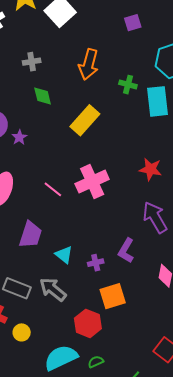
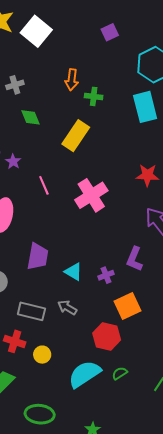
orange arrow: (89, 64) -> (72, 80), size x0.7
green cross: (128, 85) -> (94, 96), moved
pink line: (53, 189) -> (44, 185), moved, turned 36
gray arrow: (53, 289) -> (67, 308), size x0.7

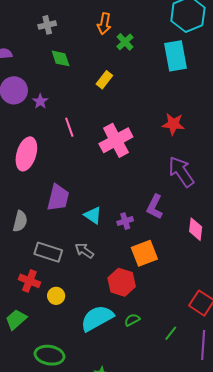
green cross: (94, 96) -> (125, 42), turned 36
yellow rectangle: (76, 136) -> (104, 80), size x0.6

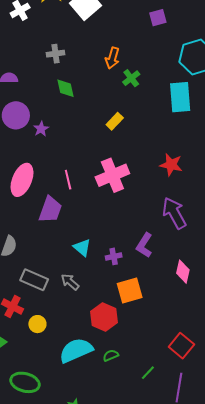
yellow rectangle: (104, 80) -> (115, 121), moved
pink line: (69, 127) -> (68, 180), moved
purple trapezoid: (58, 198) -> (50, 210), moved

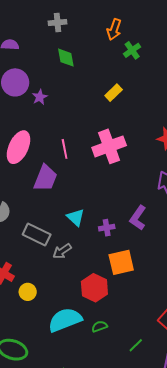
gray rectangle: (34, 280) -> (37, 234), moved
gray arrow: (70, 282) -> (62, 251), turned -78

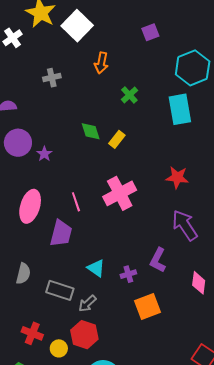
orange arrow: (114, 29) -> (101, 63), moved
green diamond: (66, 58) -> (91, 131), moved
red hexagon: (94, 288) -> (84, 335), moved

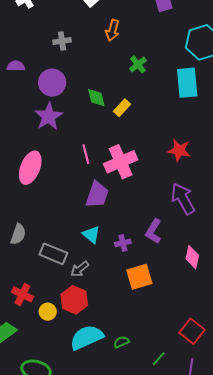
purple circle: (18, 143) -> (52, 83), moved
purple star: (44, 154) -> (49, 116), size x1.8
pink line: (76, 202) -> (86, 154), moved
purple trapezoid: (61, 233) -> (97, 195), moved

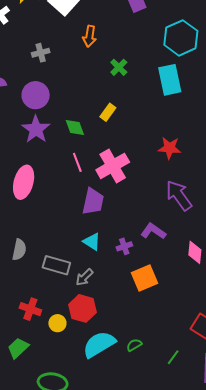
green diamond: (96, 98) -> (75, 128), moved
purple L-shape: (153, 231) -> (153, 231), turned 100

